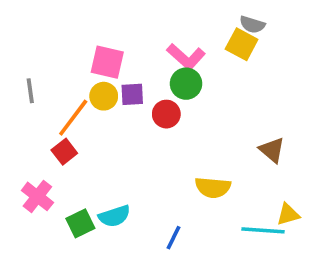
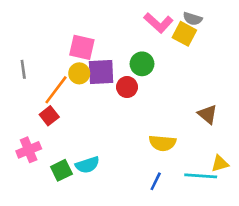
pink L-shape: (186, 57) -> (158, 23), moved
purple square: (132, 94) -> (101, 72), size x1.5
pink cross: (37, 196) -> (29, 150), turned 30
blue line: (173, 238) -> (156, 181), moved

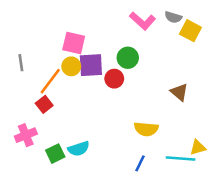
yellow square: (184, 34) -> (190, 31), moved
brown triangle: (208, 114) -> (179, 92), moved

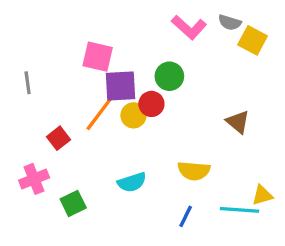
yellow circle: (71, 66) -> (134, 115), moved
orange line: (50, 81) -> (99, 114), moved
cyan semicircle: (79, 149) -> (132, 182), moved

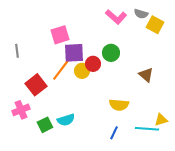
pink square: (98, 57) -> (60, 35), turned -30
green circle: (169, 76) -> (111, 53), moved
red square: (59, 138) -> (36, 85), size x1.5
cyan semicircle: (132, 182) -> (66, 120), moved

